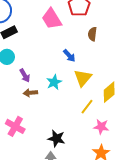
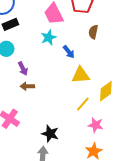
yellow triangle: (83, 78) -> (81, 75), turned 42
cyan star: (54, 82) -> (49, 37), moved

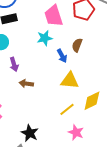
brown semicircle: (93, 32) -> (77, 45), moved
brown arrow: (27, 86) -> (26, 84), moved

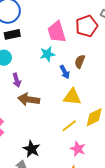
brown arrow: (26, 84) -> (29, 99), size x1.5

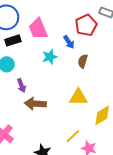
pink trapezoid: (57, 32) -> (38, 29), moved
blue arrow: (65, 72) -> (69, 42), moved
yellow line: (69, 126) -> (73, 136), moved

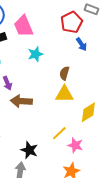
blue arrow: (69, 42) -> (81, 44), moved
brown semicircle: (83, 61) -> (64, 73), moved

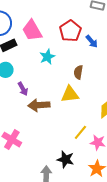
red pentagon: (72, 22) -> (70, 31), moved
yellow triangle: (64, 94) -> (70, 94), moved
black star: (29, 150) -> (66, 159), moved

